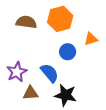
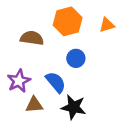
brown semicircle: (26, 22) -> (32, 38), moved
orange triangle: (91, 39) -> (107, 25), moved

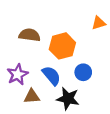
orange hexagon: (68, 21) -> (62, 46), moved
blue circle: (76, 58) -> (83, 72), moved

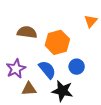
orange triangle: (99, 23) -> (91, 21), turned -32

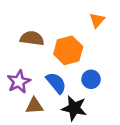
orange triangle: (91, 21) -> (97, 20), moved

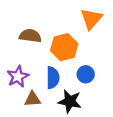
orange triangle: (97, 20) -> (91, 19), size x1.5
blue semicircle: (56, 83) -> (53, 78), turned 40

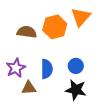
orange hexagon: (64, 47) -> (55, 27), moved
black star: (70, 101) -> (76, 90), moved

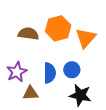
orange triangle: (81, 17) -> (86, 38), moved
blue circle: (76, 66) -> (72, 70), moved

